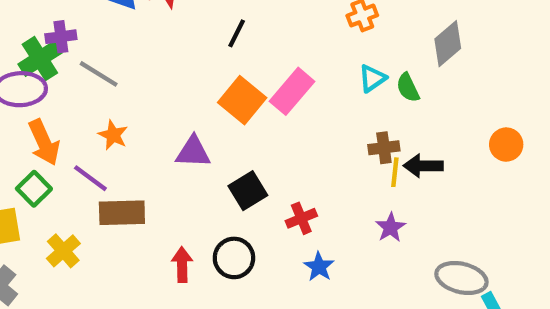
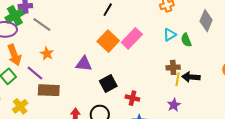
gray diamond: (448, 44) -> (206, 21), turned -30
red cross: (301, 218) -> (132, 98), turned 32

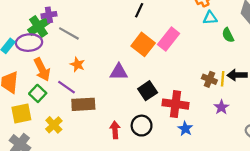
cyan triangle: (170, 35) -> (210, 18), moved, turned 32
brown cross: (173, 67) -> (209, 79), moved, turned 32
red cross: (132, 98) -> (175, 104), size x1.6

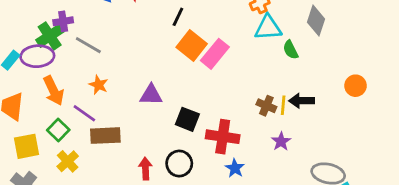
cyan triangle: (210, 18) -> (268, 28), size x1.5
orange square: (143, 44) -> (192, 46), moved
black square: (148, 91) -> (187, 119), turned -36
green square: (38, 93) -> (58, 130), moved

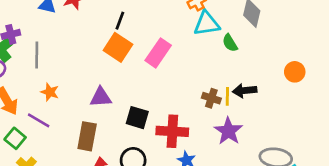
gray line: (88, 45) -> (37, 55), turned 65
orange square: (192, 46) -> (118, 47), moved
brown rectangle: (105, 136) -> (87, 136), moved, turned -72
purple star: (281, 141) -> (228, 131), size x1.5

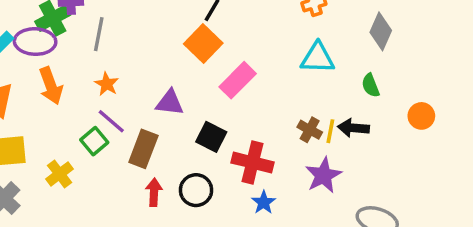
cyan triangle: (207, 24) -> (317, 58), moved
green semicircle: (230, 43) -> (371, 85), moved
pink rectangle: (158, 53) -> (238, 80), moved
purple line: (39, 120) -> (111, 121), moved
green square: (15, 138) -> (94, 141), moved

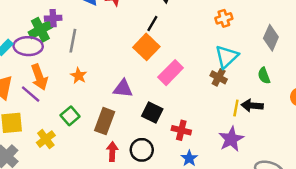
cyan triangle: (317, 58) -> (227, 57), turned -45
purple line: (111, 121) -> (31, 94), moved
brown cross: (310, 130) -> (219, 77), moved
red cross: (252, 162) -> (181, 130), size x0.7

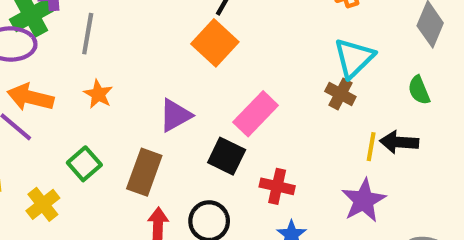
pink rectangle: (171, 73) -> (256, 114), moved
orange arrow: (39, 77) -> (30, 97), turned 125
purple triangle: (123, 88) -> (175, 115), turned -35

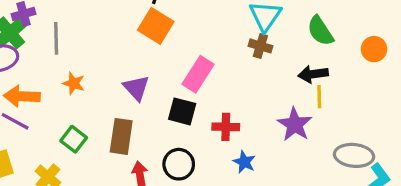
green semicircle: (419, 90) -> (320, 31), size x1.4
purple triangle: (175, 115) -> (136, 88), turned -32
yellow line: (371, 147) -> (319, 97), moved

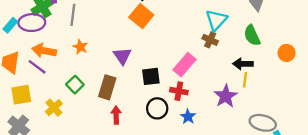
pink rectangle: (198, 74) -> (184, 65), moved
black square: (182, 111) -> (151, 76), turned -30
black circle: (179, 164) -> (157, 108), moved

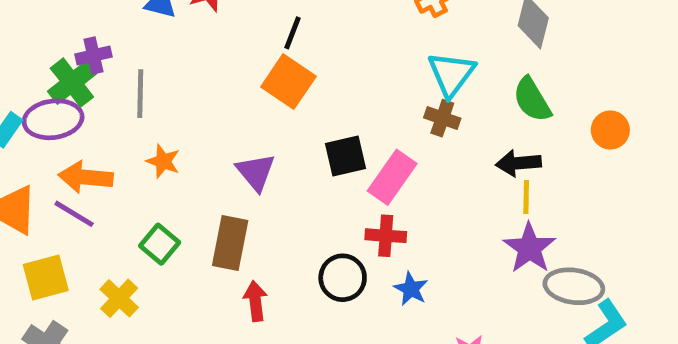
black square: (151, 76) -> (346, 156), moved
purple star: (226, 96) -> (529, 248), moved

